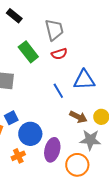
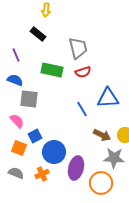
green rectangle: (28, 52) -> (52, 70), turned -40

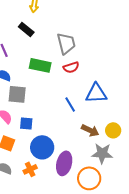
blue square: (35, 136) -> (26, 123), moved, turned 32

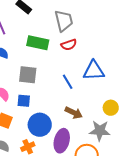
gray square: (17, 94) -> (28, 75), moved
brown arrow: (90, 130) -> (74, 113), moved

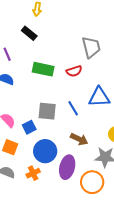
gray trapezoid: (64, 21) -> (91, 47), moved
gray square: (28, 75) -> (47, 111), moved
blue square: (24, 101) -> (29, 127), turned -32

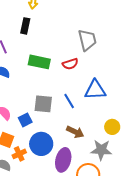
black rectangle: (29, 33) -> (25, 26), turned 63
orange cross: (33, 173) -> (19, 154), moved

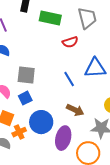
green rectangle: (39, 62) -> (50, 18), moved
gray square: (43, 104) -> (26, 75), moved

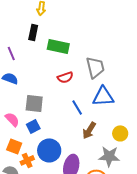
gray trapezoid: (87, 18) -> (95, 67), moved
red semicircle: (70, 42) -> (65, 77), moved
brown arrow: (75, 110) -> (89, 130), moved, turned 96

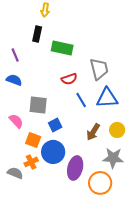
blue line: (77, 107) -> (81, 100), moved
blue square: (33, 126) -> (55, 125), moved
yellow circle: (120, 133) -> (117, 130), moved
orange square: (14, 146) -> (33, 140), moved

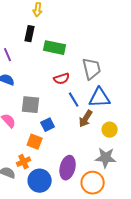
brown arrow: (93, 132) -> (86, 119), moved
orange square: (33, 140) -> (35, 142), moved
blue circle: (53, 152) -> (40, 181), moved

